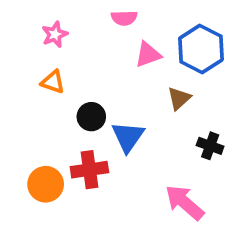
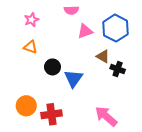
brown triangle: (179, 98) -> (103, 56), turned -48
black cross: (210, 146) -> (118, 69), moved
red cross: (89, 170) -> (51, 114), moved

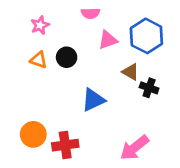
black circle: (52, 67) -> (67, 57), moved
blue triangle: (73, 78) -> (93, 100), turned 30
pink arrow: (106, 116) -> (134, 148), turned -80

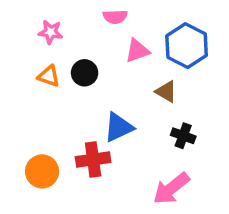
pink star: (40, 25) -> (51, 32), turned 30
black cross: (149, 88) -> (183, 136), moved
red cross: (65, 145) -> (93, 160), moved

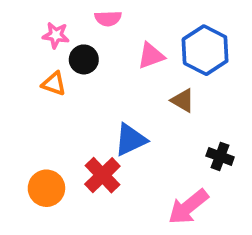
pink semicircle: (115, 17) -> (108, 18), moved
black circle: (85, 73) -> (84, 59), moved
black cross: (183, 136) -> (220, 156), moved
red cross: (93, 160) -> (102, 175), turned -36

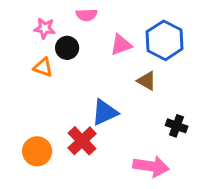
pink arrow: (188, 207) -> (151, 166), turned -132

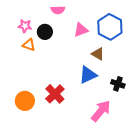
pink star: (45, 28) -> (25, 26), moved
blue triangle: (105, 112) -> (88, 75), moved
pink arrow: (151, 166) -> (101, 111), turned -60

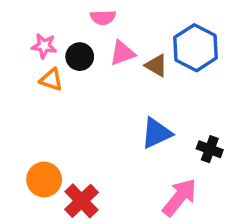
pink triangle: (81, 30) -> (122, 53), moved
brown triangle: (98, 54) -> (156, 65), moved
red cross: (55, 94) -> (81, 201), moved

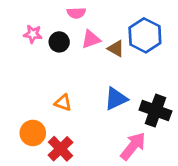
orange triangle: (51, 80) -> (63, 103), moved
black cross: (210, 149) -> (155, 111), size x1.6

